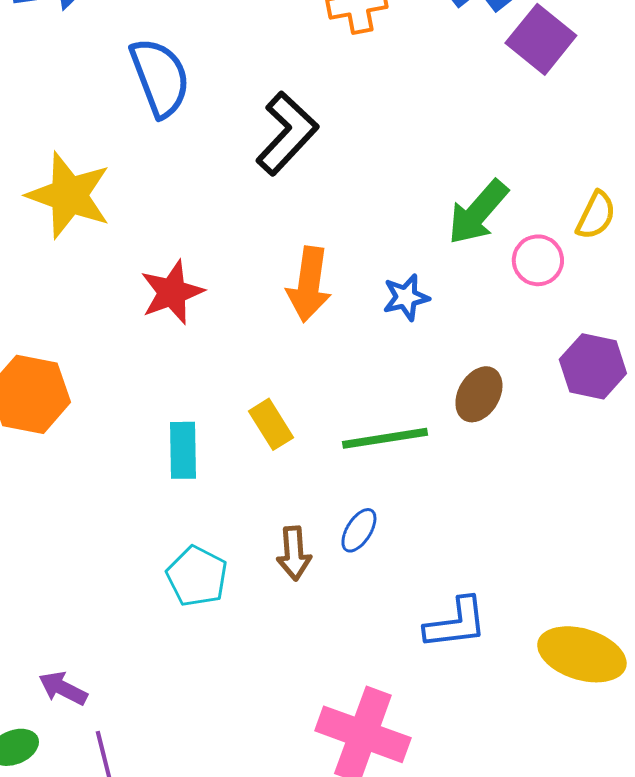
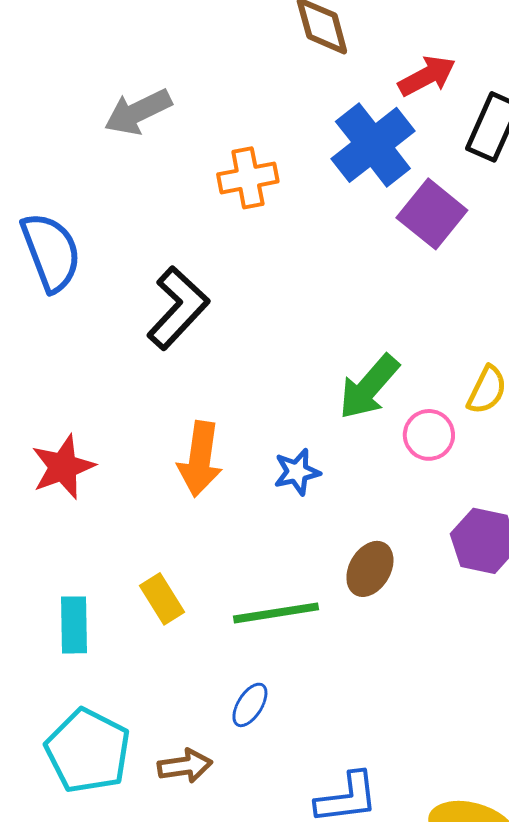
brown arrow: (294, 553) -> (185, 766), moved, turned -94
cyan pentagon: (197, 576) -> (88, 751), size x1.4

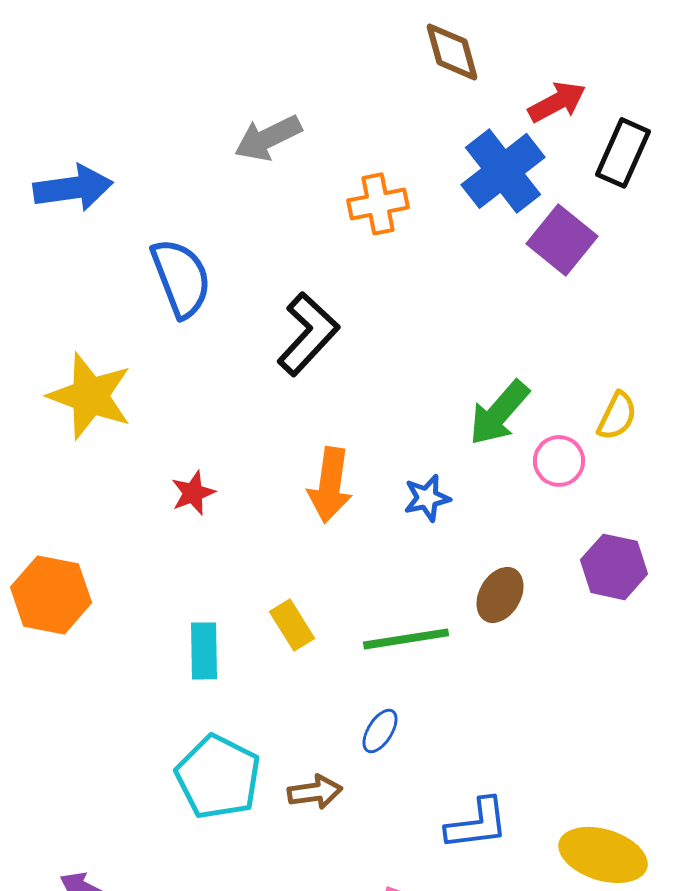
red star: (63, 467) -> (193, 493), size x0.7

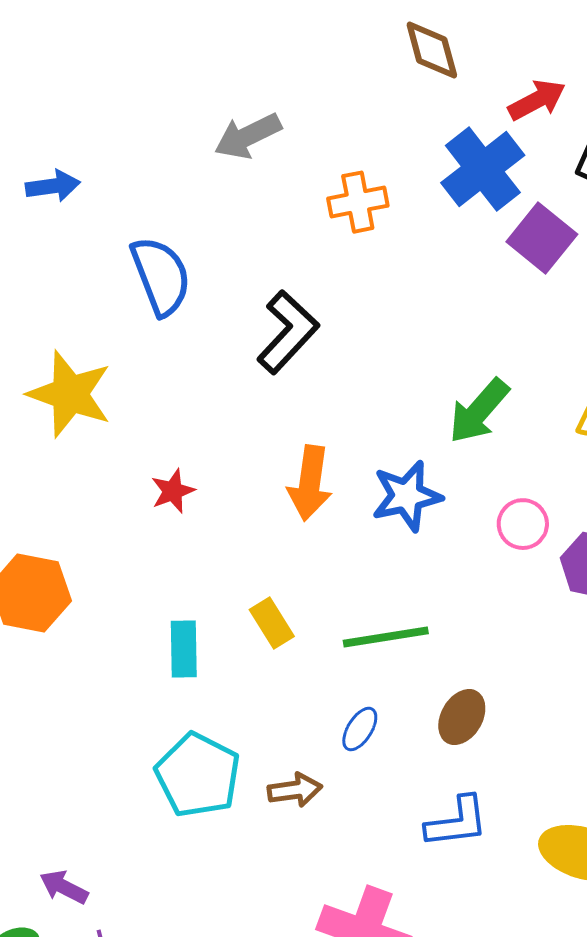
blue arrow: (73, 188) -> (53, 186), size x0.7
pink circle: (559, 461) -> (523, 524), moved
blue star: (427, 498) -> (407, 496), size x1.5
brown ellipse: (500, 595) -> (462, 717), moved

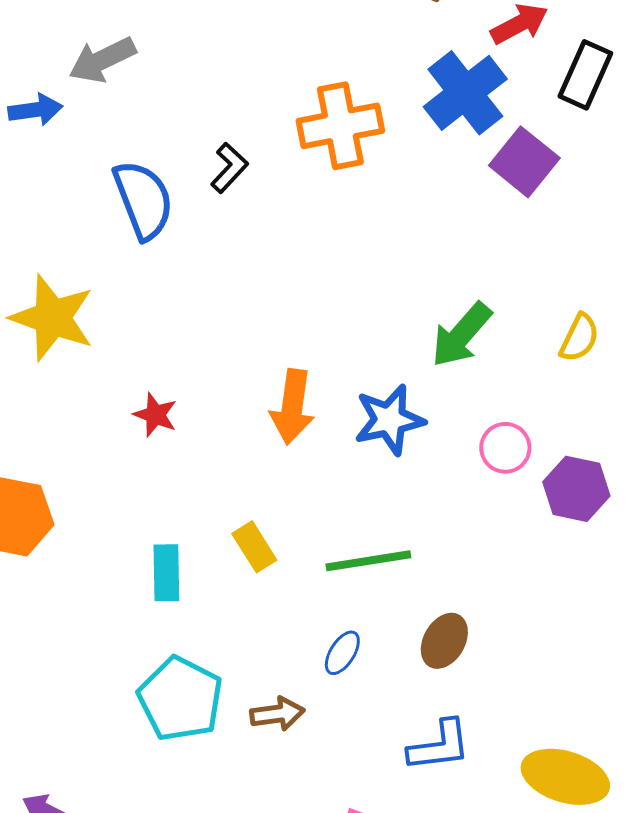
gray arrow: (248, 136) -> (102, 60), moved
orange cross: (358, 202) -> (340, 126), size x1.4
black L-shape: (288, 332) -> (229, 168), moved, size x0.6
red star: (173, 491) -> (155, 415), turned -30

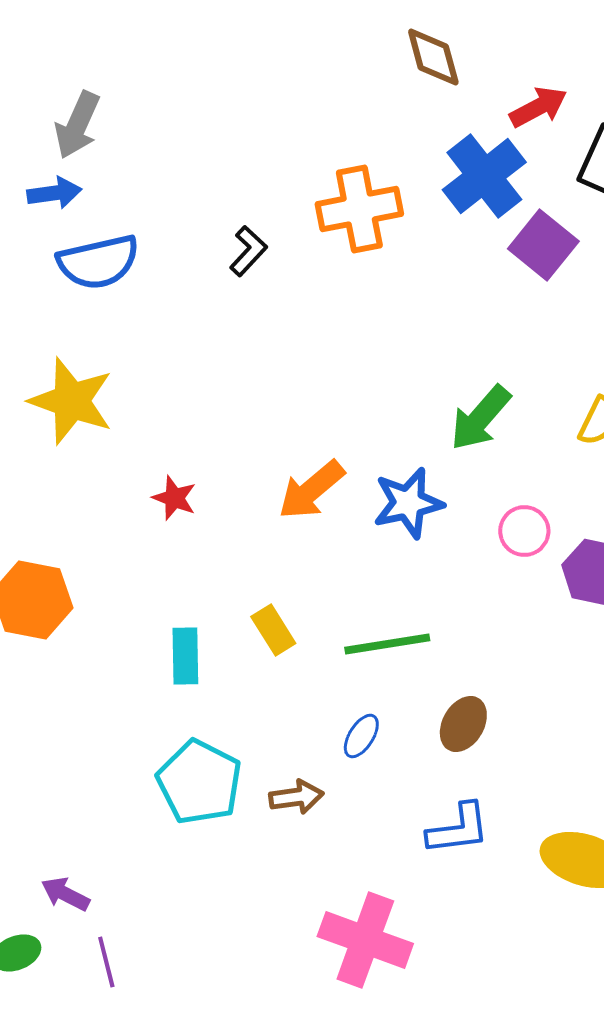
gray arrow: (102, 60) -> (77, 125), moved, turned -40
blue semicircle: (143, 200) -> (98, 262), moved, turned 98
orange arrow: (292, 407) -> (311, 490), turned 42

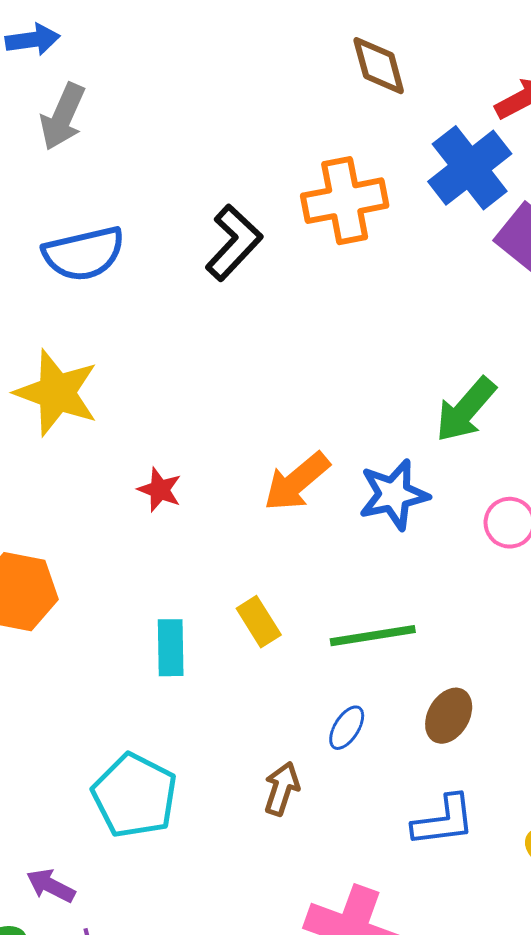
brown diamond: (433, 57) -> (379, 66), moved
blue arrow: (54, 193) -> (33, 40), moved
black L-shape: (248, 251) -> (234, 243), size x1.5
cyan pentagon: (199, 782) -> (135, 796), moved
brown arrow: (296, 797) -> (282, 789), turned -64

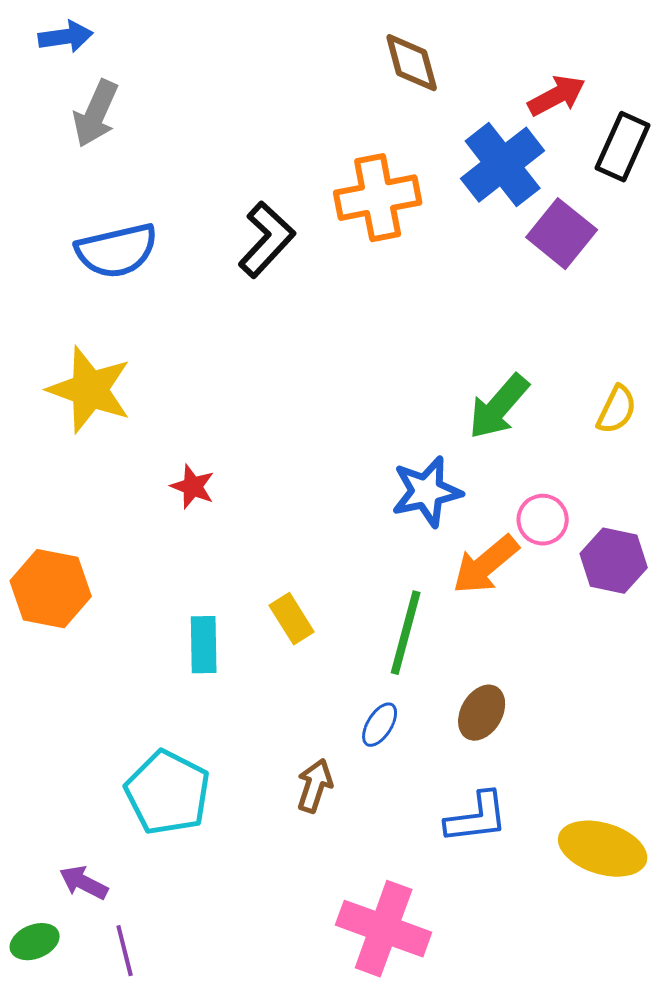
orange arrow: (297, 482) -> (486, 565), moved
green line: (373, 636) -> (406, 633), turned -66

